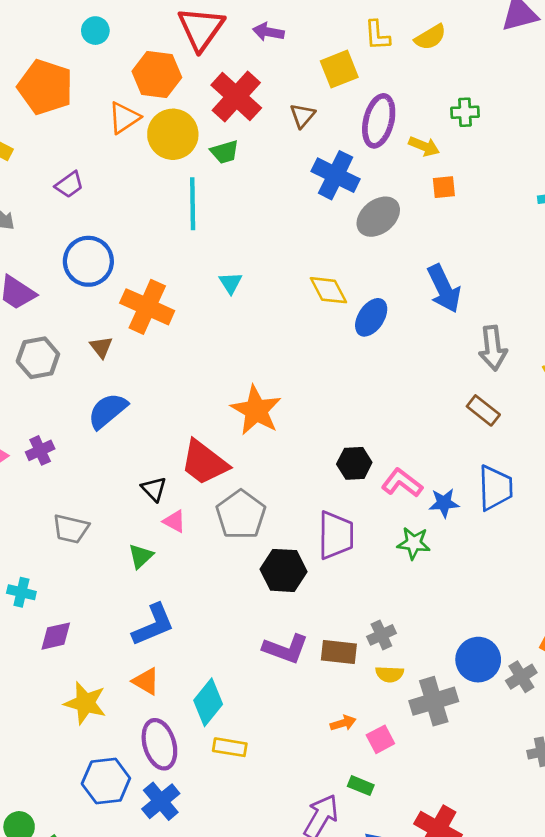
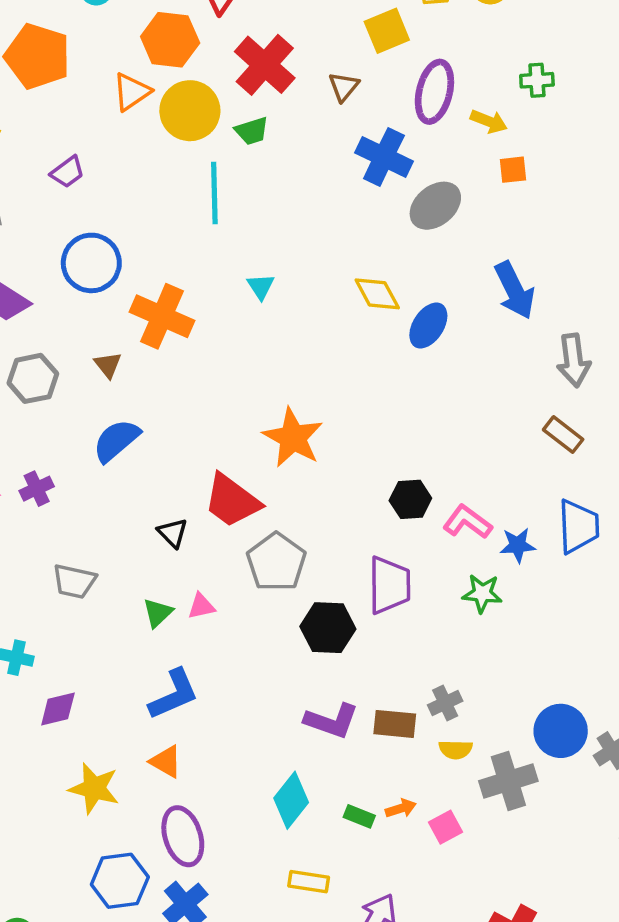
pink triangle: (174, 521) -> (201, 606), moved, turned -40
cyan diamond: (208, 702) -> (291, 800), moved
yellow rectangle: (230, 747) -> (309, 882), moved
green rectangle: (361, 786) -> (359, 816), moved

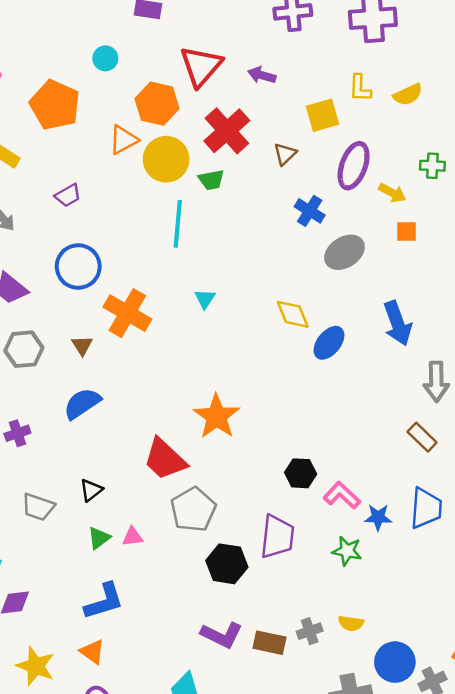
blue cross: (384, 157) -> (310, 211), size x0.7
black triangle: (173, 533) -> (91, 490), moved, turned 30
yellow semicircle: (456, 749) -> (351, 623), moved

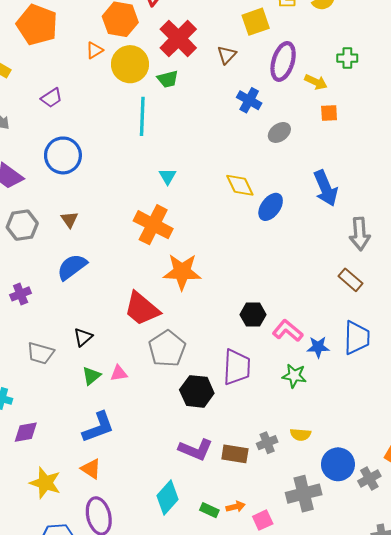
orange triangle: (123, 140) -> (94, 50), size x0.7
gray ellipse: (345, 252) -> (279, 132), size x0.7
orange cross: (127, 313) -> (153, 225), moved
orange star: (217, 416) -> (182, 272), turned -30

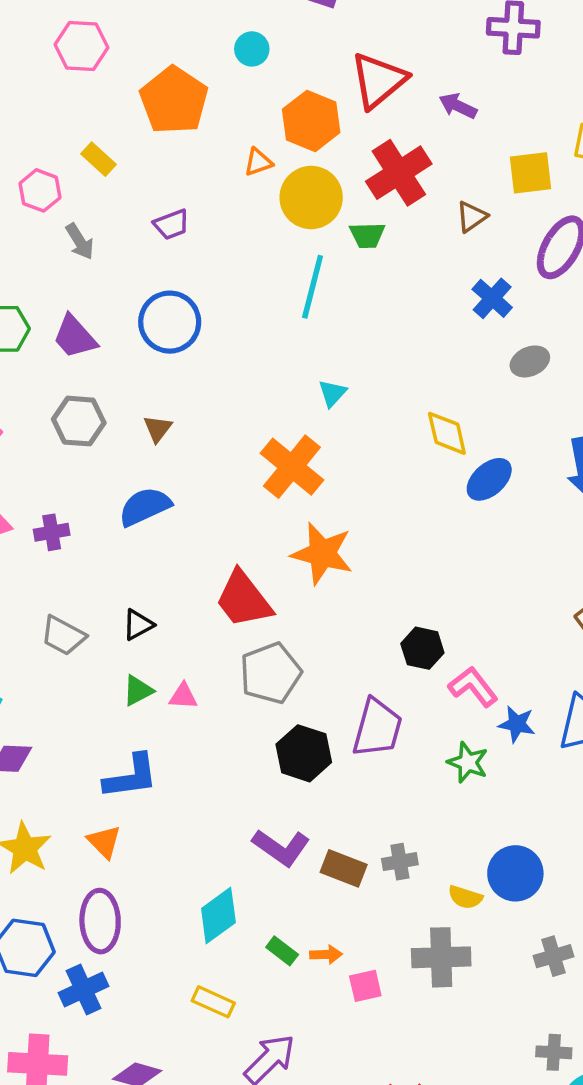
yellow semicircle: (300, 435) -> (465, 897), moved
blue circle: (338, 464) -> (515, 873), moved

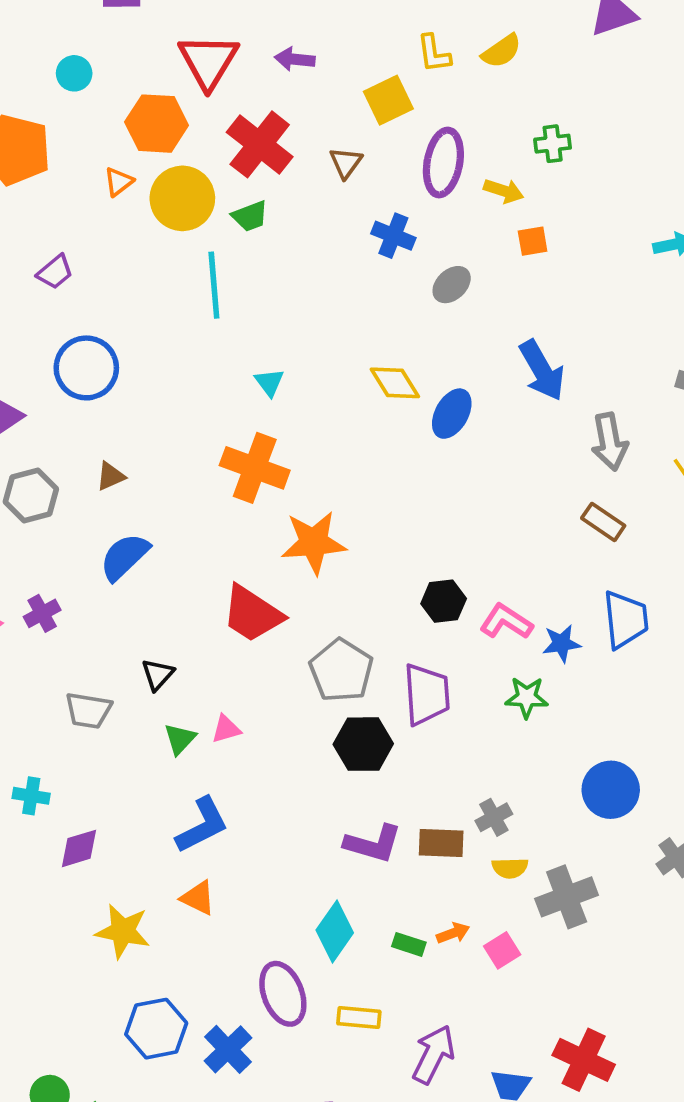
brown triangle: (158, 429) -> (111, 476), turned 48
gray pentagon: (271, 673) -> (341, 670), moved
yellow semicircle: (465, 897) -> (510, 868), moved
purple ellipse: (100, 921) -> (283, 994), moved

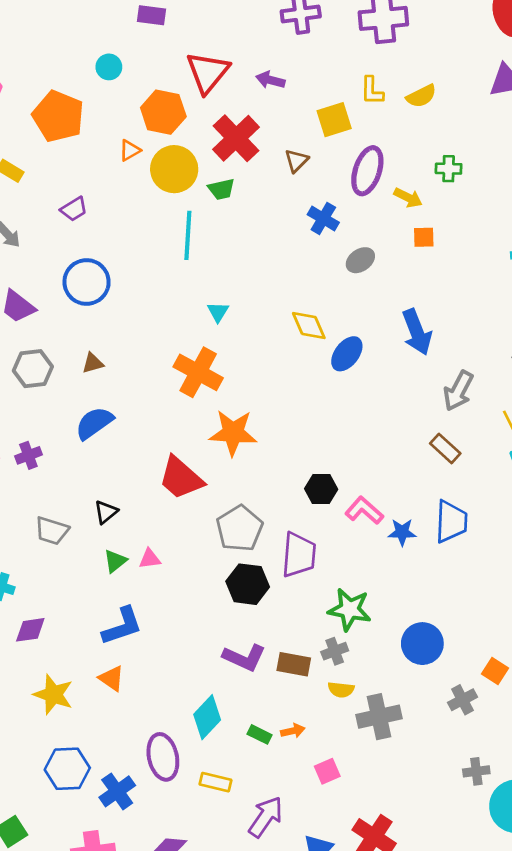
gray arrow: (610, 442) -> (458, 391), turned 30
green star: (527, 697) -> (350, 609), moved, size x1.4
pink square: (502, 950) -> (327, 771), moved

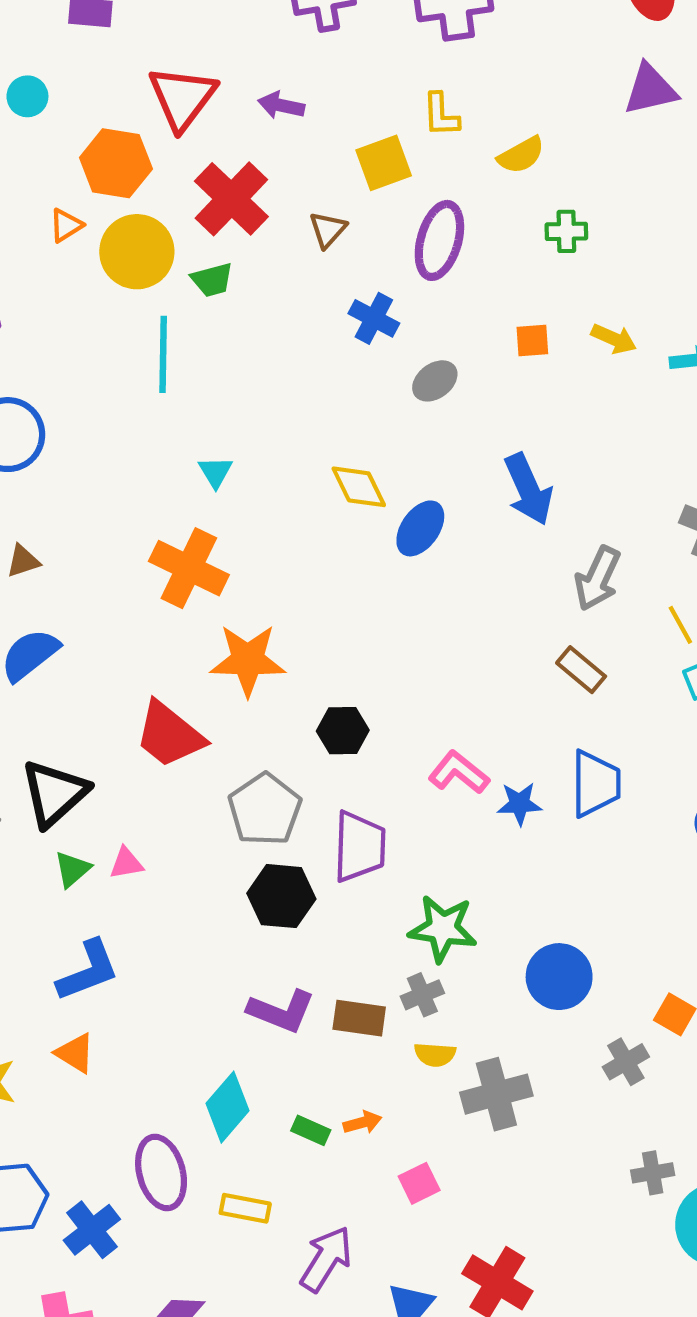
yellow semicircle: (421, 96) -> (521, 155), moved
yellow arrow: (408, 198) -> (614, 339), moved
black hexagon: (321, 489) -> (343, 731), moved
black triangle: (106, 512) -> (54, 793), size x1.8

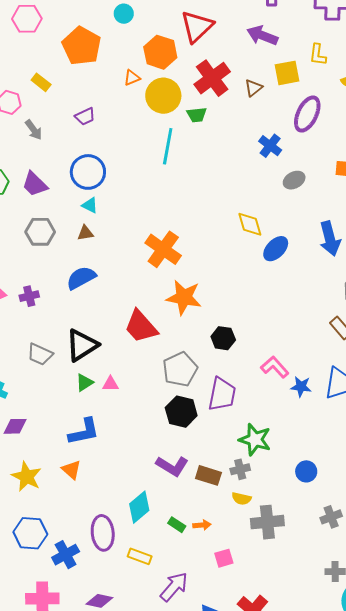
purple arrow: (281, 105) -> (262, 36), moved, size x1.4
brown triangle: (328, 230) -> (253, 88), moved
cyan triangle: (215, 472) -> (90, 205), moved, turned -42
blue circle: (559, 977) -> (306, 471), size x0.7

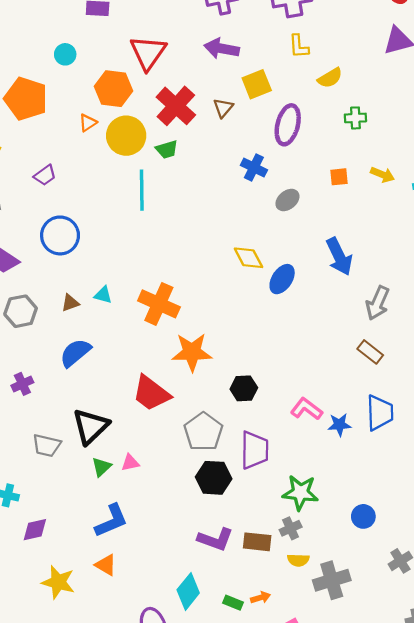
yellow L-shape: (318, 55) -> (299, 46), moved
cyan triangle: (90, 205) -> (103, 295), moved

